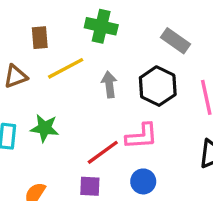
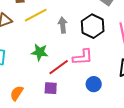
green star: (45, 128) -> (40, 52), moved
blue circle: (143, 181) -> (94, 84), moved

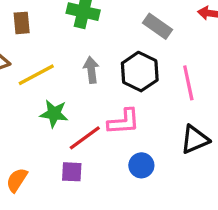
yellow line: (36, 15) -> (36, 75), moved

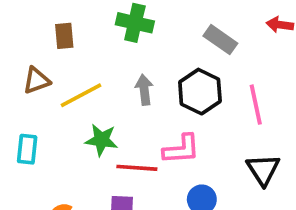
red line: (85, 138) -> (137, 168), turned 40
black triangle: (195, 139) -> (263, 170), turned -40

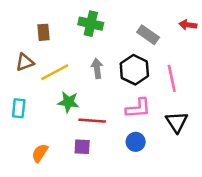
pink L-shape: (181, 149) -> (138, 108), moved

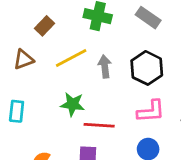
brown rectangle: (44, 32) -> (45, 26), turned 49
gray rectangle: (148, 35) -> (148, 18), moved
yellow line: (55, 72) -> (71, 58), moved

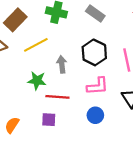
brown rectangle: (45, 26) -> (15, 20), size x1.5
gray arrow: (105, 66) -> (62, 64), moved

